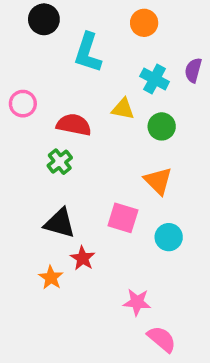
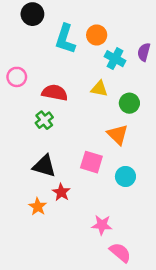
orange circle: (144, 23) -> (97, 35), moved
yellow triangle: (123, 109) -> (99, 89), moved
green circle: (162, 126) -> (129, 103), moved

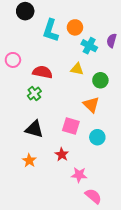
red star: (61, 192) -> (62, 154), moved

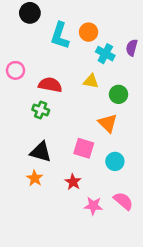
green cross: (34, 93) -> (41, 110), turned -32
orange star: (29, 161) -> (35, 178), moved
pink semicircle: (93, 196) -> (123, 201), moved

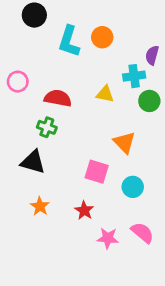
cyan cross: (105, 54) -> (134, 76), moved, turned -36
green circle: (119, 94) -> (149, 101), moved
black triangle: (41, 152) -> (33, 162), moved

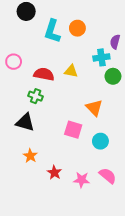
yellow triangle: (105, 94) -> (71, 71), moved
red star: (84, 210) -> (54, 173), moved

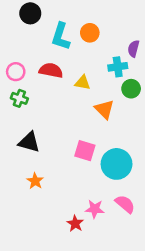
red semicircle: (44, 74) -> (51, 70), moved
green cross: (36, 96) -> (19, 98), moved
orange triangle: (94, 108) -> (104, 109), moved
cyan circle: (100, 141) -> (117, 164), size x1.6
red star: (54, 173) -> (75, 223), moved

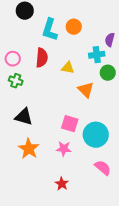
red semicircle: (51, 70) -> (42, 58), turned 84
orange star: (35, 181) -> (29, 149), size x1.5
pink star: (95, 209) -> (64, 149), moved

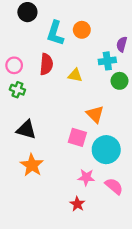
orange triangle: (86, 90) -> (95, 114), moved
pink star: (64, 149) -> (86, 177), moved
red star: (62, 184) -> (77, 204), moved

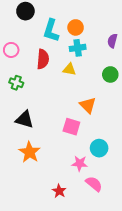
cyan cross: (107, 61) -> (78, 48), moved
pink circle: (14, 65) -> (11, 50), moved
cyan circle: (106, 150) -> (99, 148), moved, size x0.7
pink semicircle: (114, 186) -> (94, 184), moved
red star: (77, 204) -> (59, 191), moved

